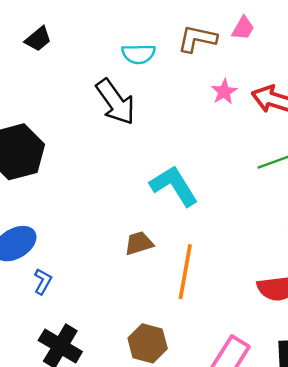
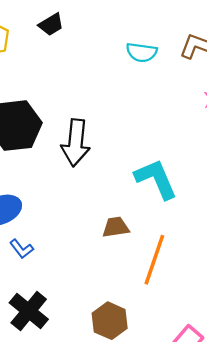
black arrow: (116, 102) -> (76, 143), moved, turned 33
blue L-shape: (43, 281) -> (22, 249), turned 105

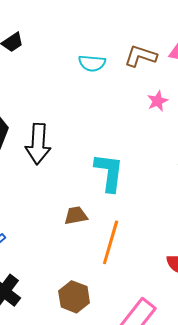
cyan L-shape: (156, 179) -> (109, 172), turned 33

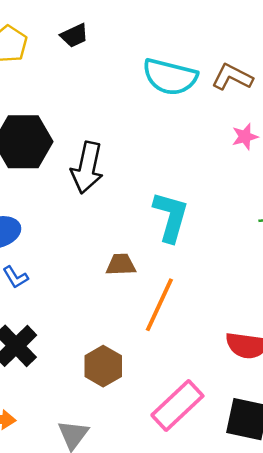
cyan semicircle: (92, 63) -> (170, 77), size x1.6

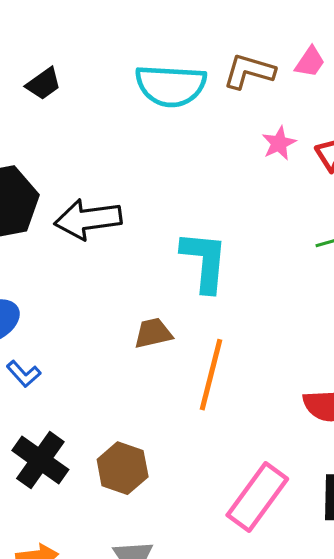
black trapezoid: (74, 36) -> (44, 84), moved
black arrow: (87, 168) -> (88, 219), turned 81
brown hexagon: (103, 366) -> (123, 468), moved

